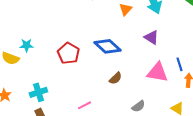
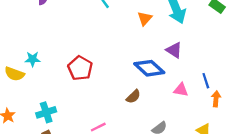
blue diamond: (107, 46) -> (149, 68), moved
pink triangle: (157, 72) -> (181, 90), size x0.6

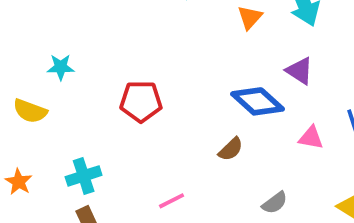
cyan star: (33, 59) -> (61, 67), moved
red pentagon: (80, 68) -> (141, 101), turned -30

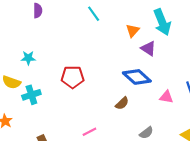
purple triangle: (300, 71) -> (148, 48), moved
cyan cross: (84, 176) -> (31, 95), moved

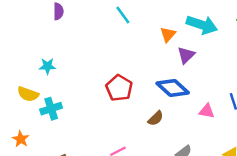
cyan arrow: (162, 22) -> (202, 25), turned -50
purple triangle: (148, 48) -> (186, 55), turned 42
red pentagon: (73, 77) -> (119, 88), moved, turned 30

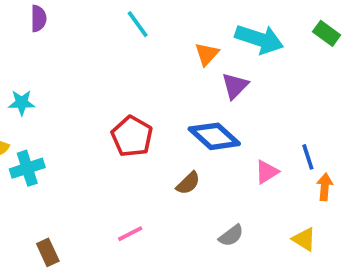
pink triangle: (207, 111) -> (267, 172), turned -42

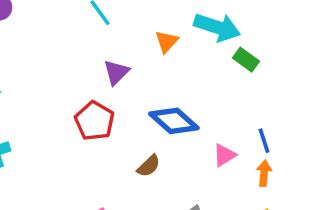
green rectangle: (327, 33) -> (246, 60), moved
purple triangle: (235, 86) -> (116, 72), moved
orange arrow: (325, 187) -> (264, 173), moved

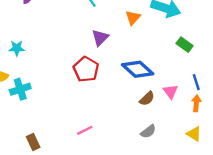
green rectangle: (246, 60) -> (185, 45), moved
pink triangle: (224, 155) -> (170, 92), turned -35
brown semicircle: (149, 166) -> (147, 99), moved

